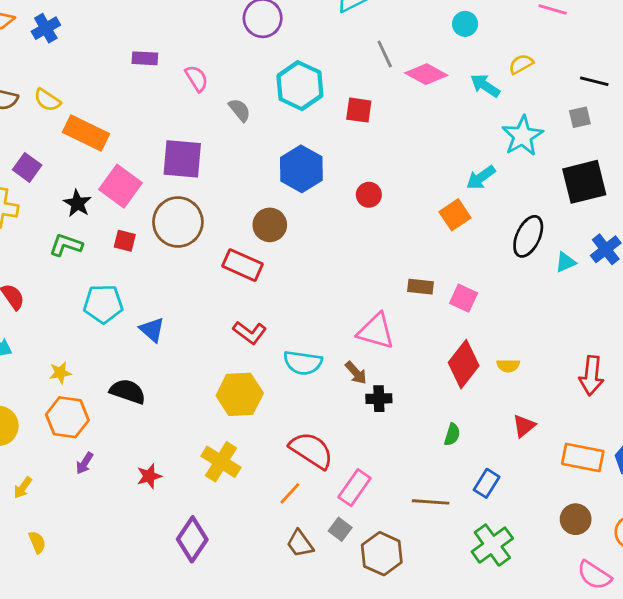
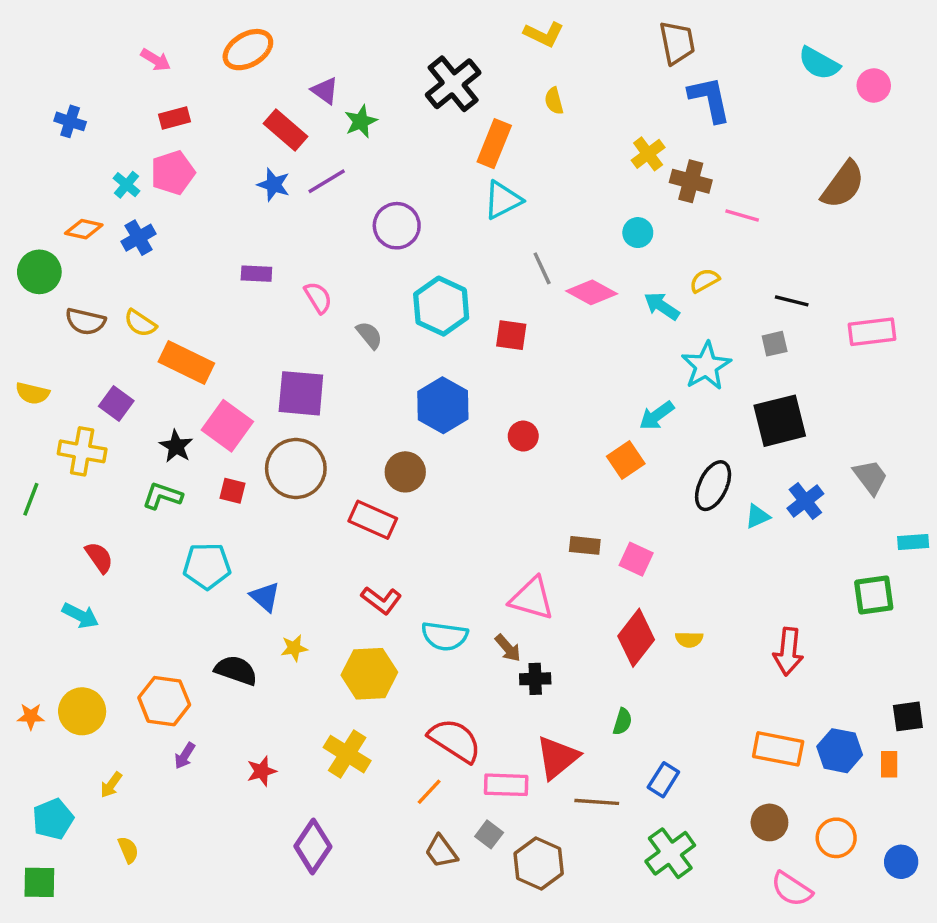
yellow star: (60, 373) -> (294, 648), moved
red triangle: (524, 426) -> (557, 757), moved, size x1.6
pink rectangle: (354, 488) -> (506, 785), turned 57

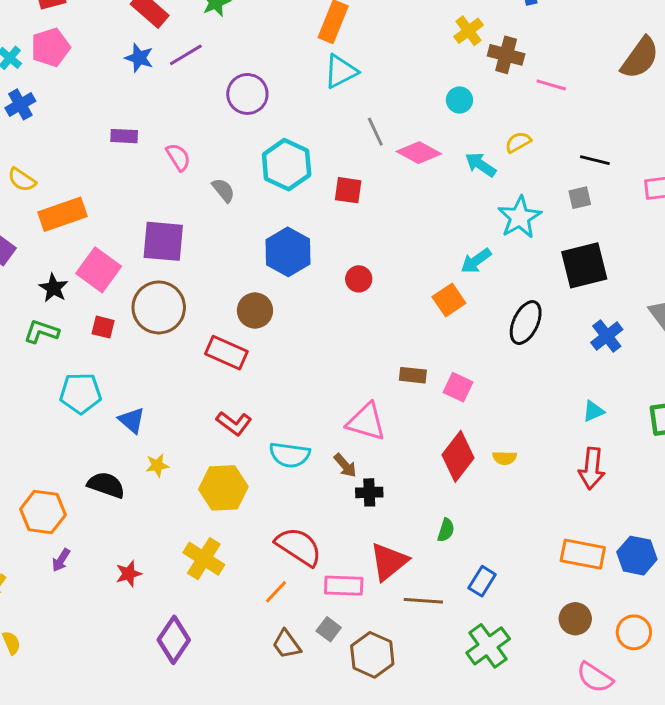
orange rectangle: (186, 362) -> (62, 214), turned -45
cyan triangle: (757, 516) -> (593, 411), moved

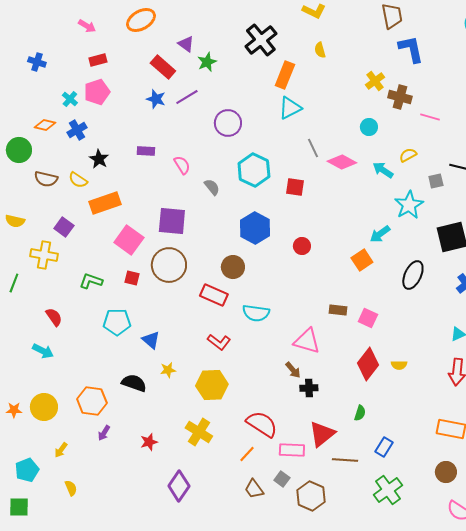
gray square: (580, 198) -> (436, 181), moved
black star: (53, 288) -> (99, 159), moved
cyan semicircle: (290, 455) -> (256, 313), moved

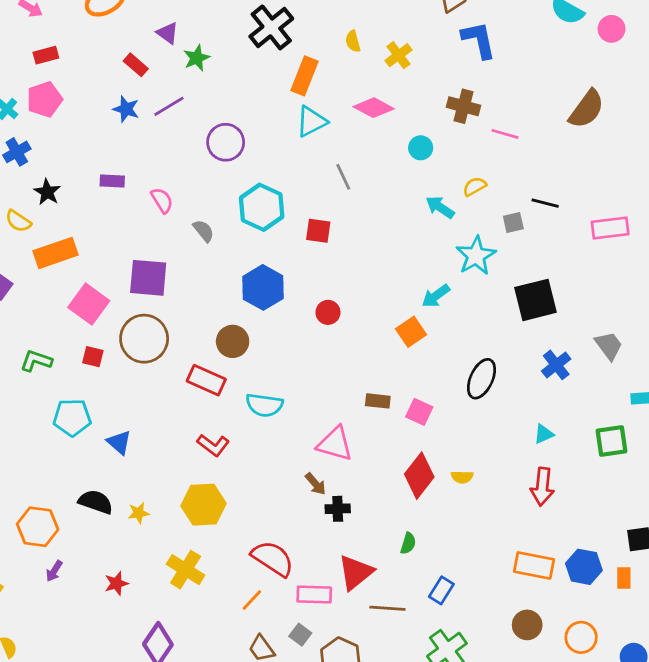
red rectangle: (163, 67) -> (136, 65), size x0.7
yellow cross: (375, 81) -> (399, 55), moved
pink diamond: (342, 162) -> (374, 108), moved
black ellipse: (413, 275) -> (481, 379), moved
yellow star: (168, 370) -> (139, 513), moved

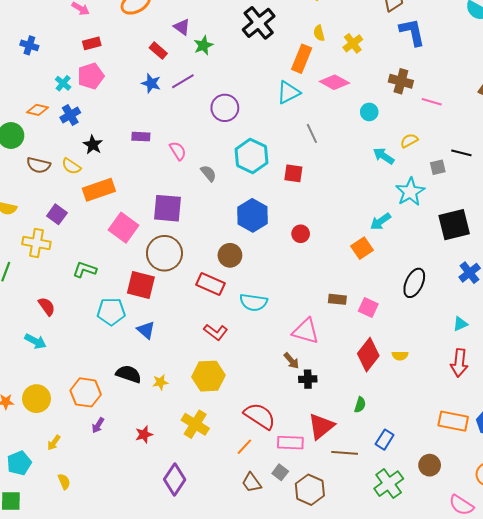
orange rectangle: (304, 76) -> (302, 59), moved
red square: (93, 357) -> (141, 285), moved, size x1.8
brown circle: (527, 625) -> (430, 465), moved

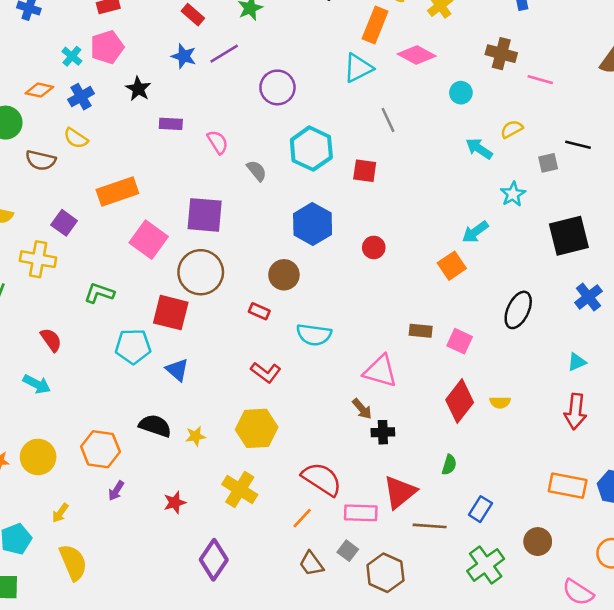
black star: (93, 145) -> (138, 89), moved
yellow semicircle: (71, 166) -> (76, 138), moved
cyan star: (410, 192) -> (513, 194), size x0.7
red rectangle: (211, 284) -> (259, 311), size x0.6
yellow semicircle: (64, 482) -> (73, 562), size x1.8

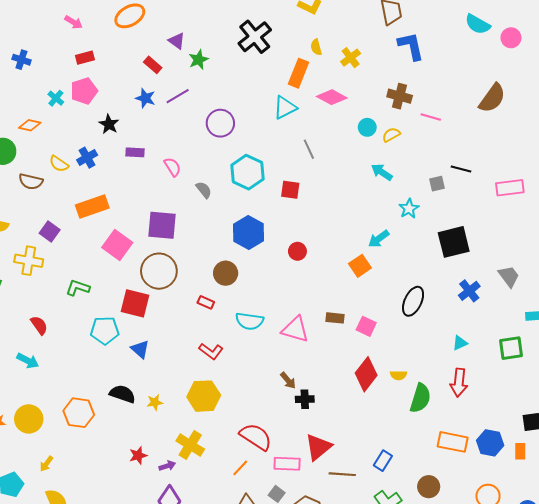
blue cross: (81, 97) -> (87, 158), moved
yellow semicircle: (512, 129) -> (391, 135), moved
pink triangle: (380, 371) -> (295, 329), moved
green semicircle: (449, 465) -> (420, 398), moved, size x1.8
purple arrow: (116, 491) -> (167, 466), moved, turned -140

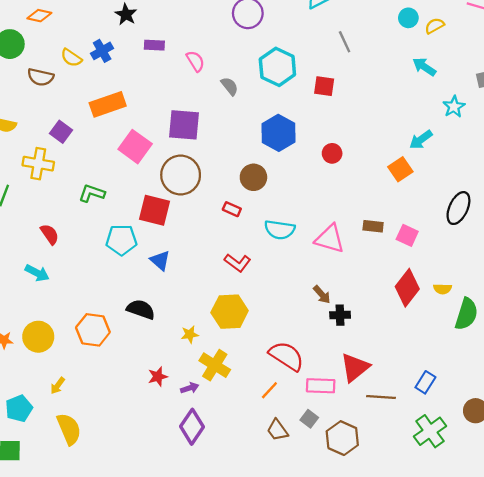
yellow star: (155, 402) -> (190, 334), moved

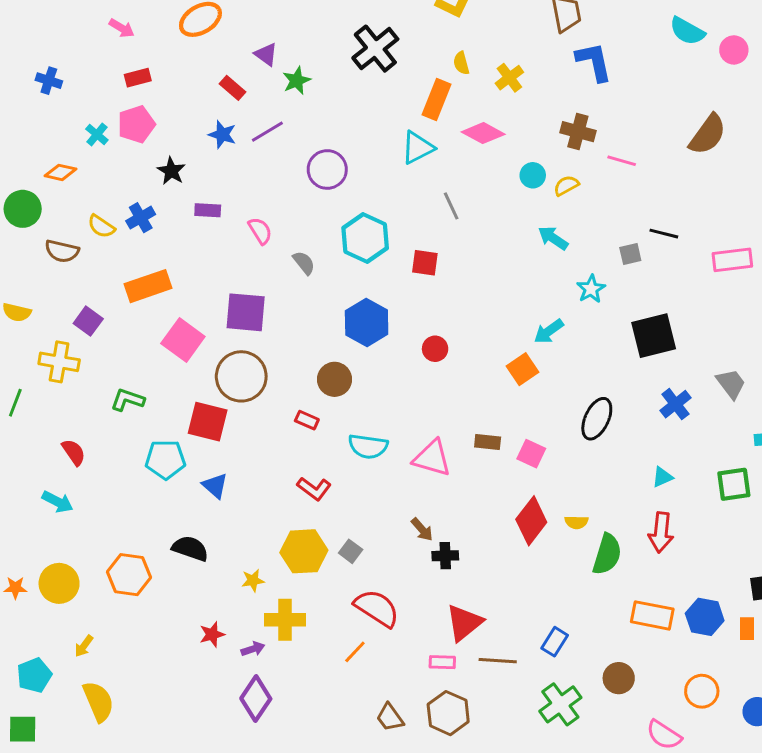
yellow cross: (215, 365) -> (285, 620), turned -32
pink rectangle: (321, 386) -> (442, 662), moved, size x0.7
gray square: (309, 419) -> (351, 551), moved
brown trapezoid: (277, 430) -> (390, 717), moved

